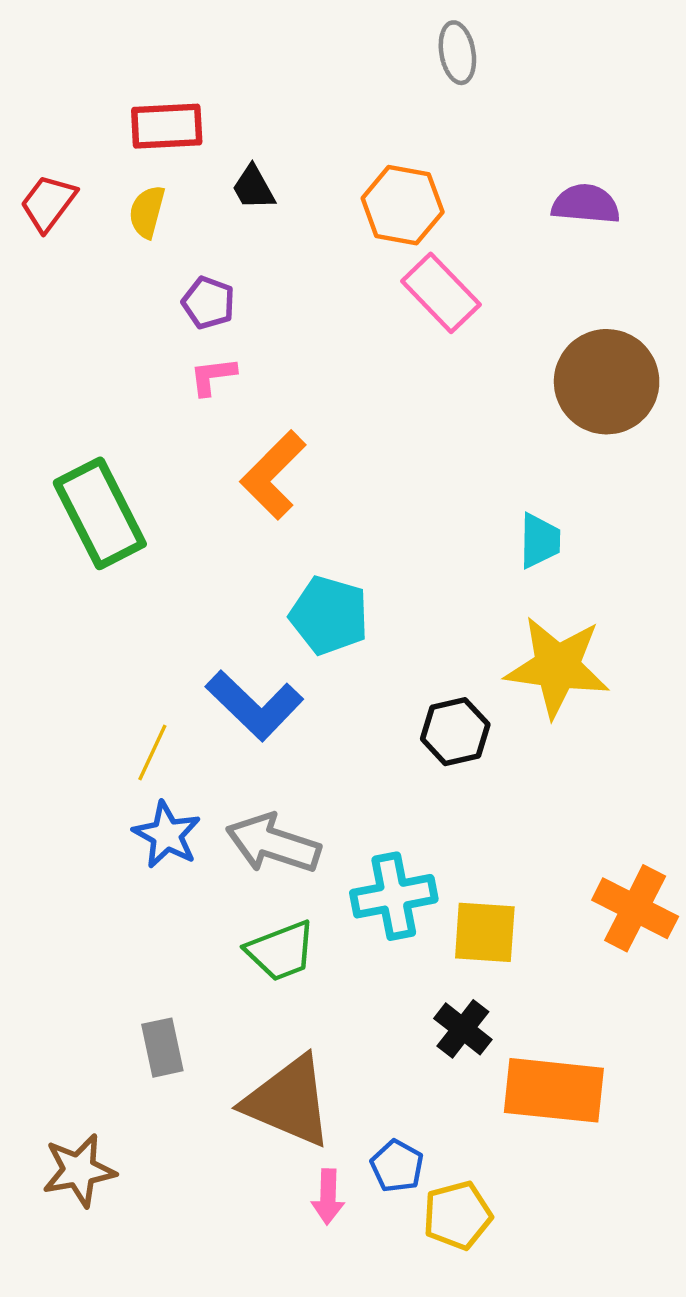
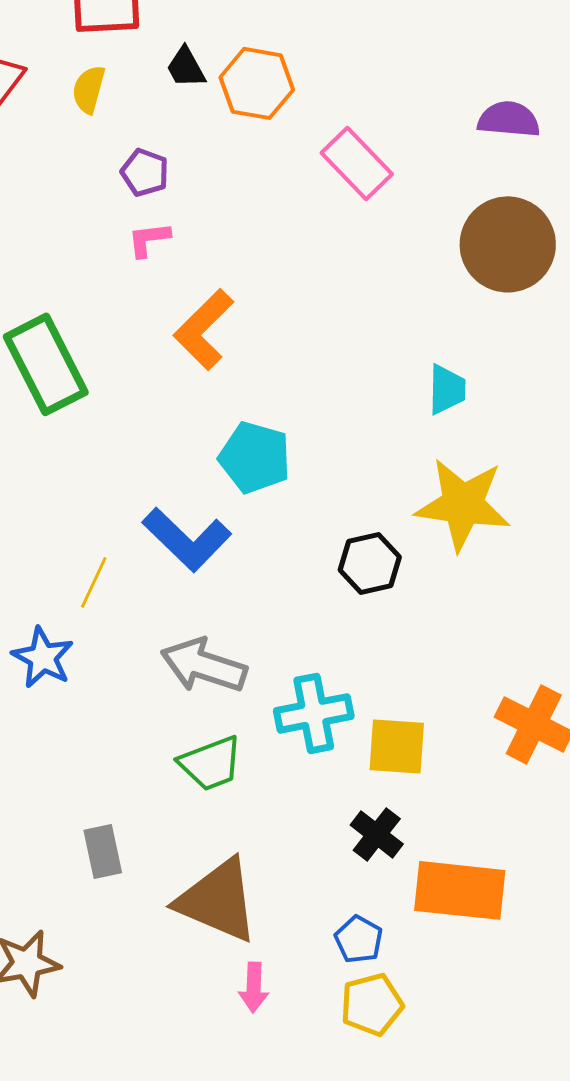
purple semicircle: (586, 204) -> (509, 119), moved
orange hexagon: (403, 205) -> (257, 83), moved
blue star: (167, 835) -> (43, 657), moved
blue pentagon: (397, 1166) -> (359, 939), moved

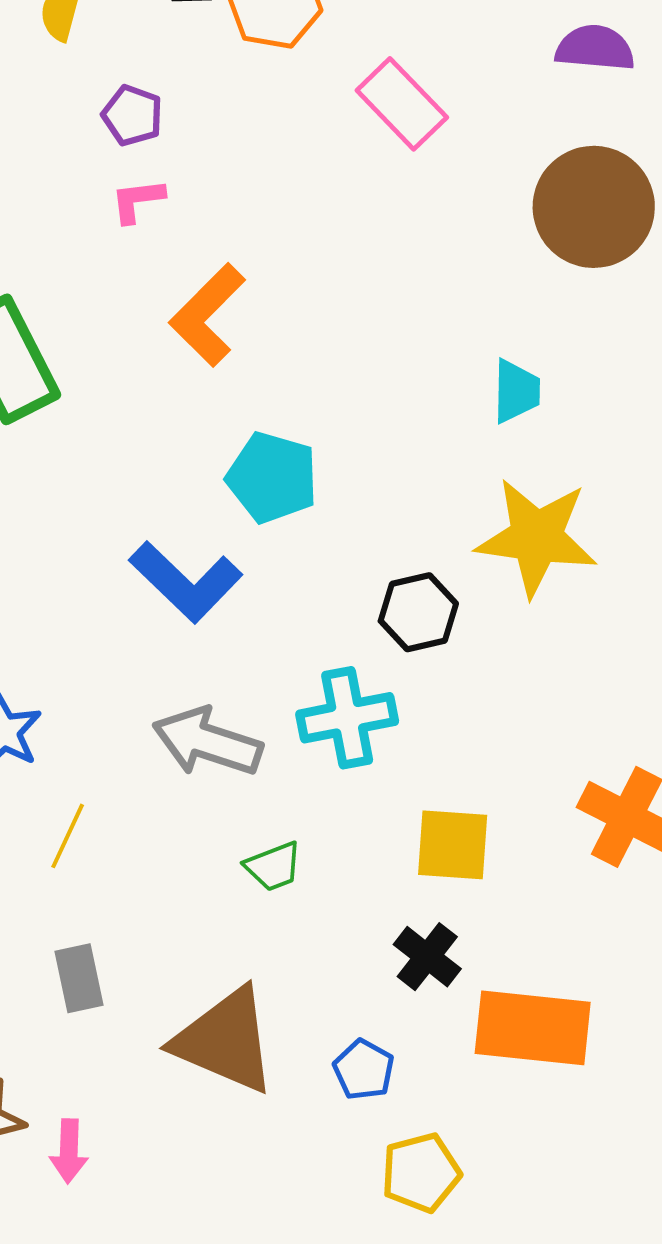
yellow line: (94, 582) -> (68, 836), moved
cyan cross: (314, 713) -> (347, 718), moved
green trapezoid: (211, 763) -> (273, 866), moved, size x0.7
blue pentagon: (359, 939) -> (364, 1070), moved
pink arrow: (254, 987) -> (69, 1151), moved

